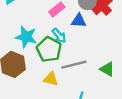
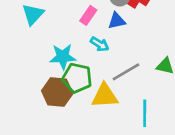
green pentagon: (49, 49) -> (77, 78), moved
yellow triangle: (51, 79) -> (105, 96), size x1.5

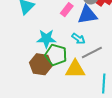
blue triangle: (117, 21) -> (87, 15), size x1.5
cyan arrow: (100, 44) -> (78, 39), moved

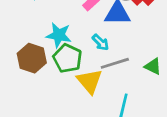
brown hexagon: (41, 64) -> (32, 58), moved
yellow triangle: (75, 69) -> (90, 81), turned 40

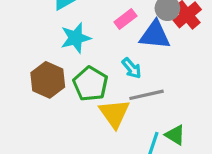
cyan star: (59, 35) -> (76, 38), moved, turned -30
green triangle: (153, 66) -> (175, 135), moved

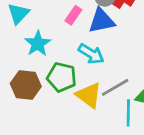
cyan arrow: (132, 68) -> (91, 54), size x1.4
gray line: (146, 95) -> (115, 87), moved

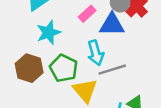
cyan arrow: (91, 54) -> (96, 53), turned 30
gray line: (115, 87) -> (112, 70), moved

